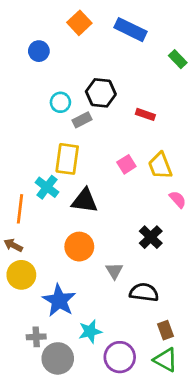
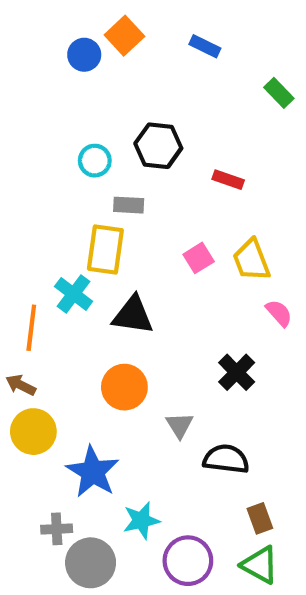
blue rectangle: (131, 30) -> (205, 46), size x0.6
blue circle: (39, 51) -> (84, 55), moved
gray rectangle: (82, 120) -> (129, 205), moved, turned 30

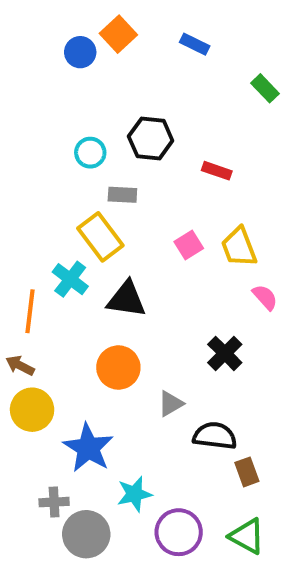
yellow rectangle: (105, 249) -> (100, 237), turned -45
gray triangle: (179, 425) -> (171, 404), turned 32
brown rectangle: (260, 518) -> (247, 472), moved

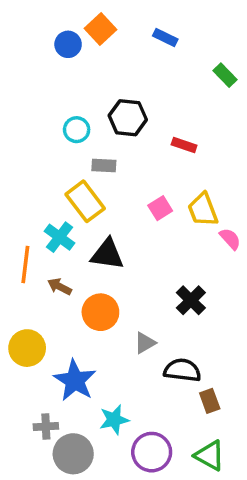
pink semicircle: (265, 297) -> (230, 239), moved
brown arrow: (20, 365) -> (60, 287), moved

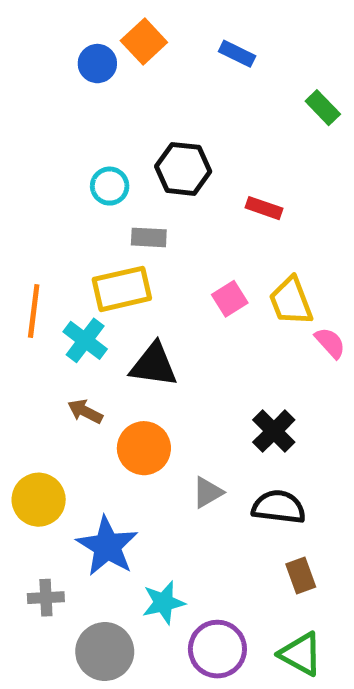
yellow rectangle: (85, 201) -> (122, 289), turned -66
orange line: (25, 264) -> (34, 311), moved
black semicircle: (182, 370) -> (279, 507), moved
gray cross: (46, 427) -> (46, 598), moved

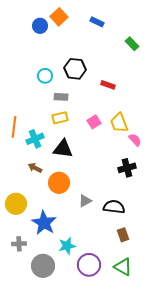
yellow rectangle: (122, 289) -> (60, 118), moved, size x0.7
cyan cross: (85, 340) -> (35, 139), turned 30
black cross: (274, 431) -> (127, 168), moved, turned 30

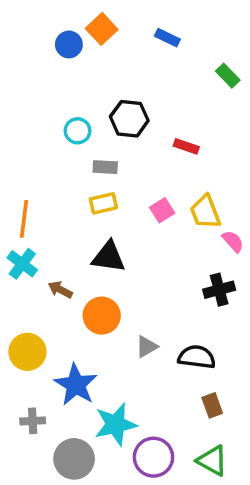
cyan cross: (35, 139) -> (22, 264), moved, turned -30
cyan star: (67, 246) -> (116, 424), size x1.4

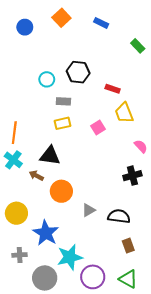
blue circle: (69, 44) -> (25, 27), moved
yellow trapezoid: (205, 212) -> (124, 113), moved
black triangle: (109, 257) -> (50, 156), moved

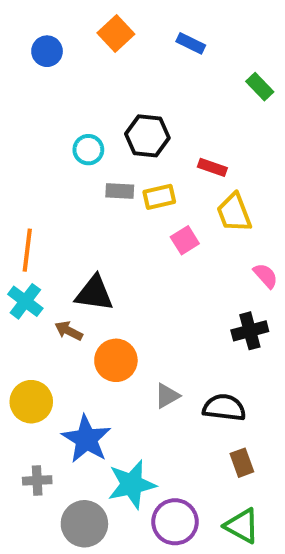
yellow rectangle: (62, 123) -> (159, 197), moved

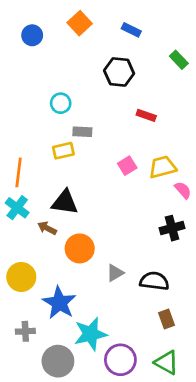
black hexagon: (147, 136) -> (119, 72), moved
yellow rectangle: (159, 197) -> (63, 151), moved
yellow trapezoid: (234, 213) -> (162, 167), moved, turned 96

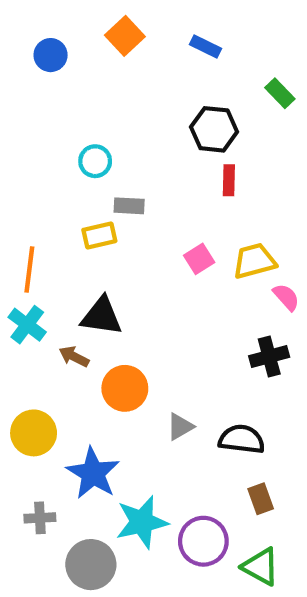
black hexagon: (119, 72) -> (214, 129), moved
red rectangle: (146, 115) -> (229, 180), turned 72
purple circle: (120, 360) -> (203, 541), moved

